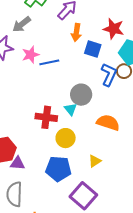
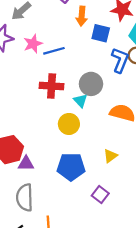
red cross: (46, 117) -> (52, 86), moved
yellow circle: (66, 138) -> (69, 124), moved
purple square: (83, 196) -> (100, 195), size x0.6

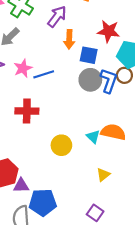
gray circle: (91, 84) -> (90, 80), moved
red cross: (52, 86) -> (27, 111), moved
cyan triangle: (80, 101) -> (93, 137), moved
blue pentagon: (71, 167) -> (43, 202), moved

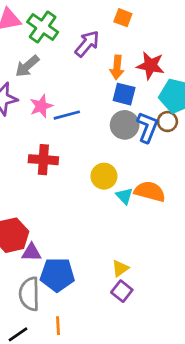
orange arrow: (69, 39) -> (117, 67), moved
yellow circle: (61, 145) -> (104, 176), moved
yellow triangle: (103, 175) -> (120, 268), moved

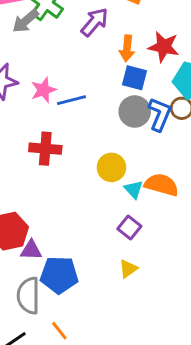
gray arrow: (27, 66) -> (26, 21), moved
purple square: (122, 291) -> (129, 228), moved
orange line: (58, 326) -> (59, 331), turned -36

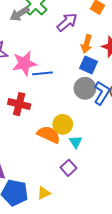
pink star: (44, 90) -> (24, 63), size x1.4
orange semicircle: (162, 185) -> (49, 135), moved
yellow triangle: (128, 269) -> (44, 193), moved

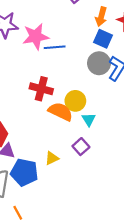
red cross: (19, 104) -> (41, 89), moved
yellow triangle: (44, 193) -> (52, 158), moved

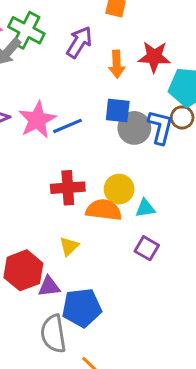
blue square: (103, 39) -> (118, 110), moved
cyan triangle: (89, 119) -> (145, 208), turned -48
yellow triangle: (52, 158) -> (69, 246), moved

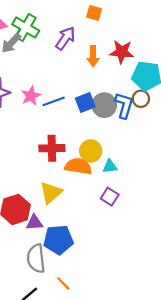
blue square: (118, 110) -> (85, 103), moved, turned -30
pink star: (37, 120) -> (31, 96), size x0.7
yellow triangle: (69, 246) -> (51, 193), size x1.5

